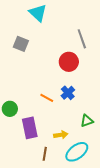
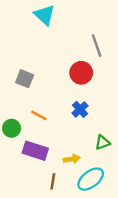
gray square: (21, 44) -> (25, 79), moved
orange line: (47, 98) -> (39, 115), moved
purple rectangle: (30, 128) -> (35, 151), turned -60

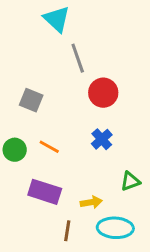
gray line: (97, 46) -> (78, 58), moved
green circle: (12, 128) -> (15, 150), moved
cyan ellipse: (91, 179) -> (115, 228), turned 40

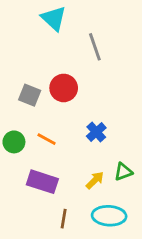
gray line: (78, 58) -> (95, 47), moved
red circle: (103, 93) -> (64, 88), moved
yellow arrow: (91, 202) -> (95, 180), moved, turned -36

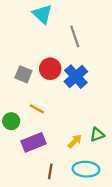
blue cross: (96, 132) -> (76, 77), moved, size x1.5
green circle: (14, 142) -> (11, 121), moved
purple rectangle: (42, 182) -> (33, 142), turned -40

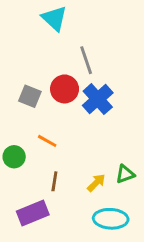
gray line: (75, 36) -> (86, 60), moved
purple rectangle: (33, 142) -> (33, 213), moved
brown line: (50, 171) -> (54, 181), moved

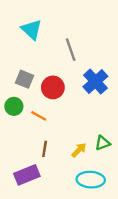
cyan triangle: (54, 18) -> (32, 30), moved
red circle: (65, 89) -> (53, 87), moved
blue cross: (98, 99) -> (95, 82), moved
green circle: (14, 157) -> (14, 106), moved

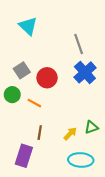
gray line: (71, 50) -> (79, 44), moved
gray square: (25, 79) -> (22, 70), turned 35
purple rectangle: (27, 175) -> (24, 156), turned -50

